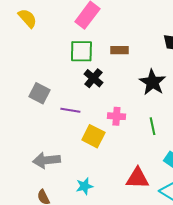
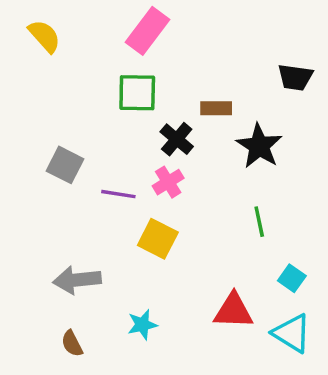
brown rectangle: (119, 50) -> (216, 108), moved
black cross: (93, 78) -> (177, 139), moved
pink cross: (116, 116) -> (168, 182), moved, turned -36

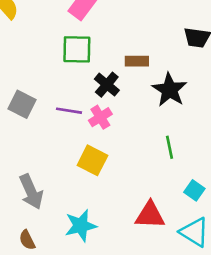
purple line: (118, 194) -> (69, 111), moved
gray arrow: (77, 280) -> (31, 192), turned -108
cyan star: (142, 325) -> (81, 226), size x1.4

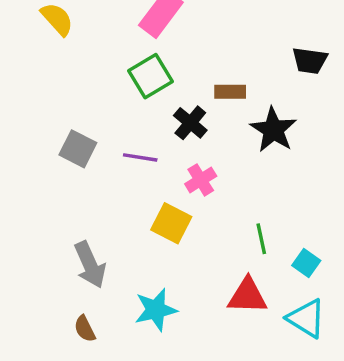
green square: (77, 49) -> (151, 76), turned -32
pink cross: (100, 117) -> (201, 180), moved
green line: (170, 147) -> (261, 239), moved

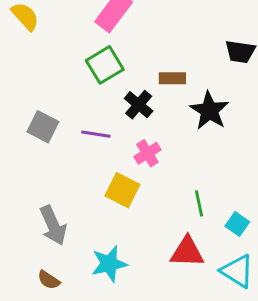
brown semicircle: (85, 329) -> (49, 280), turned -30

